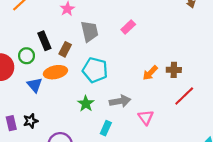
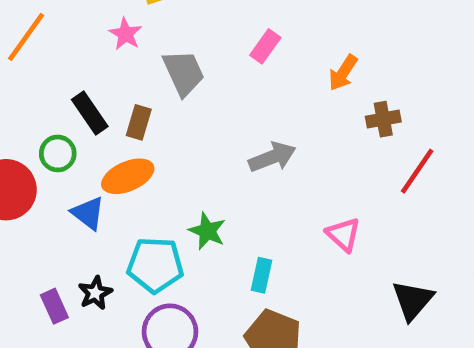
cyan pentagon: (95, 70) -> (155, 265), moved
orange arrow: (150, 73) -> (343, 73), moved
gray arrow: (120, 101) -> (272, 157), moved

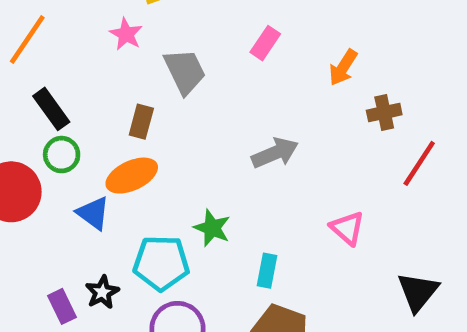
black rectangle: (90, 113) -> (51, 109), moved

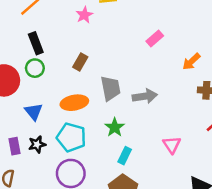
gray trapezoid: (185, 71) -> (110, 88), moved
orange ellipse: (132, 176) -> (74, 103), moved
blue triangle: (93, 213) -> (34, 112), moved
green star: (212, 228) -> (115, 127), moved

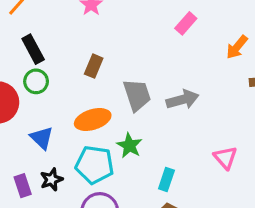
green star: (115, 127) -> (129, 145), moved

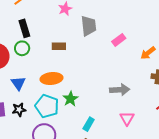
pink rectangle: (186, 23) -> (119, 40), moved
brown rectangle: (94, 66) -> (59, 46), turned 56
gray trapezoid: (137, 95) -> (89, 26), moved
gray arrow: (182, 100) -> (120, 90), moved

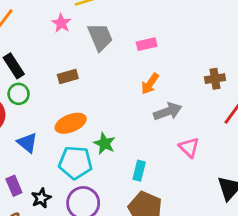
pink rectangle: (119, 40) -> (147, 44), turned 40
orange arrow: (148, 53) -> (150, 84), moved
black star: (19, 110) -> (41, 198), moved

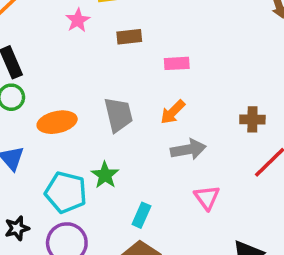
gray trapezoid: (100, 37) -> (118, 115), moved
brown rectangle: (68, 77) -> (129, 37), moved
orange ellipse: (71, 123) -> (57, 122), moved

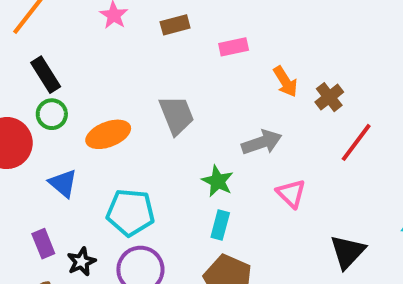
orange arrow: (173, 112) -> (285, 82), moved, turned -68
brown cross: (252, 119) -> (329, 97), turned -30
green star: (105, 175) -> (218, 181), moved

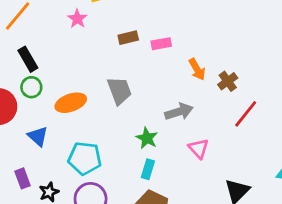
brown rectangle: (175, 25) -> (128, 38), moved

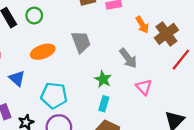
brown cross: (228, 81) -> (166, 34), size x1.5
green circle: (31, 87) -> (34, 16), moved
gray arrow: (179, 112) -> (128, 58), turned 70

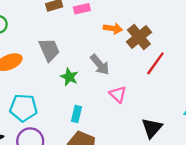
orange arrow: (142, 25) -> (113, 28), turned -48
green star: (103, 79) -> (69, 77), moved

